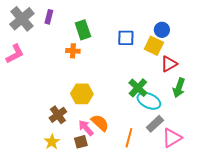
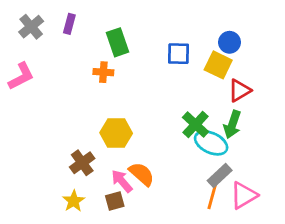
gray cross: (22, 19) -> (31, 27), size x0.7
green arrow: (179, 88) -> (232, 124), moved
orange line: (129, 138) -> (213, 195), moved

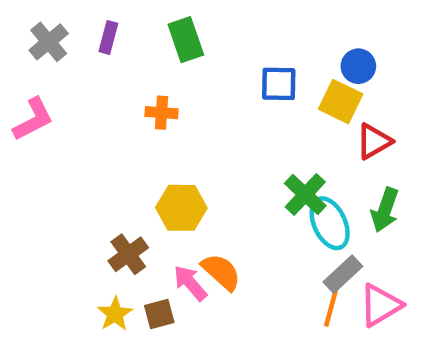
green rectangle: (118, 42) -> (186, 40), moved
green arrow: (232, 124) -> (385, 210), moved
cyan ellipse: (211, 143) -> (330, 223), turned 40
brown square: (115, 201) -> (159, 314), moved

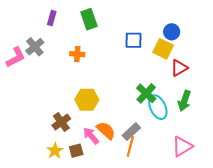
gray cross: (49, 42) -> (35, 47), moved
gray rectangle: (343, 274) -> (131, 132), moved
orange line: (332, 305) -> (130, 146), moved

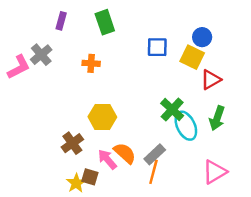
yellow star: (55, 151) -> (76, 183), moved
brown square: (76, 151) -> (90, 177), turned 32

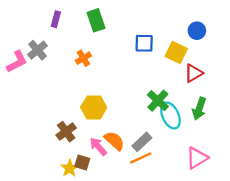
blue circle: (202, 37) -> (197, 31), moved
orange cross: (91, 63) -> (83, 58), turned -35
orange line: (153, 172) -> (141, 158), turned 50

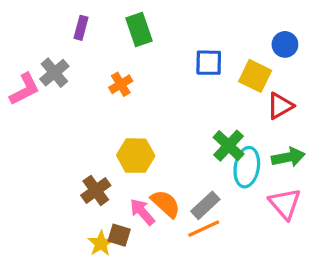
green arrow: (199, 109) -> (288, 157), turned -120
cyan ellipse: (171, 116) -> (247, 167), turned 35
pink triangle: (197, 158) -> (285, 204), moved, turned -40

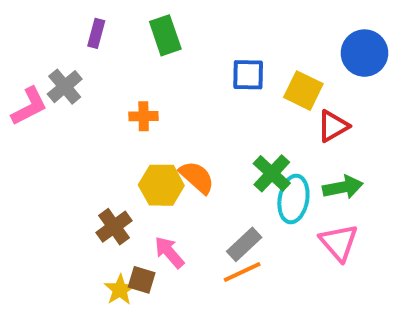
blue circle: (285, 44) -> (364, 53), moved, size x1.5
orange cross: (121, 84) -> (144, 116), moved, turned 30
orange semicircle: (166, 204) -> (197, 177), moved

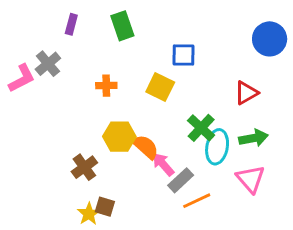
yellow square: (303, 91) -> (160, 87), moved
orange semicircle: (197, 177) -> (146, 147), moved
pink arrow: (169, 252) -> (163, 164), moved
orange line: (242, 272) -> (197, 201), moved

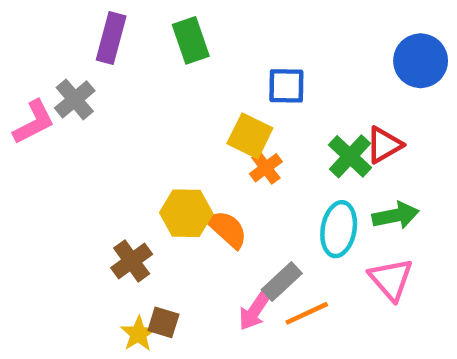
purple rectangle: (71, 24) -> (111, 38), size x1.5
orange cross: (106, 86) -> (266, 168), moved, turned -36
green cross: (201, 128) -> (350, 156), moved
pink arrow: (163, 164) -> (254, 311), moved, turned -105

